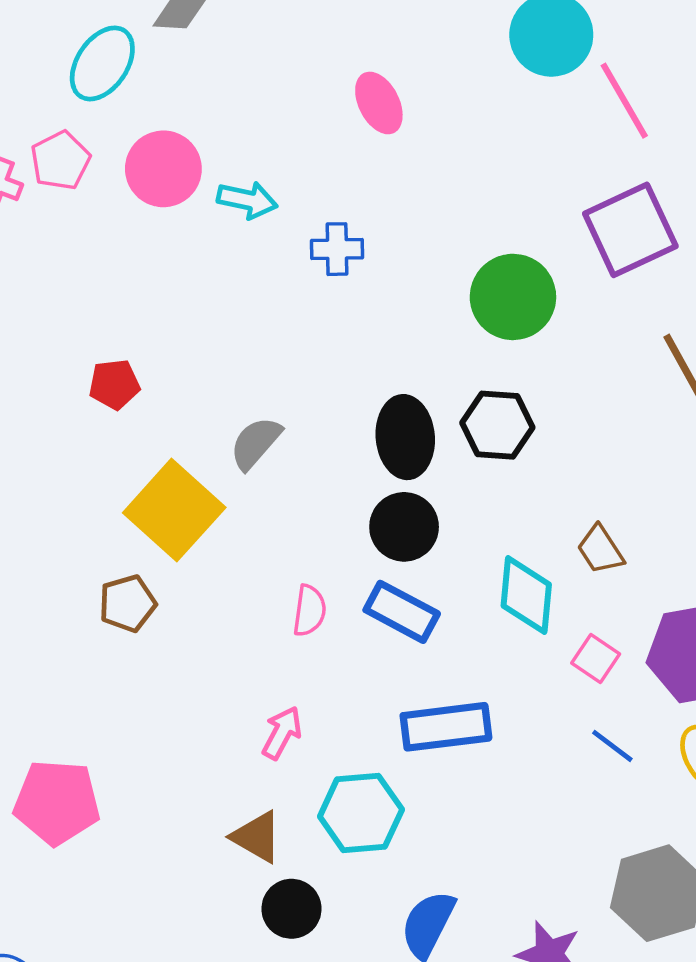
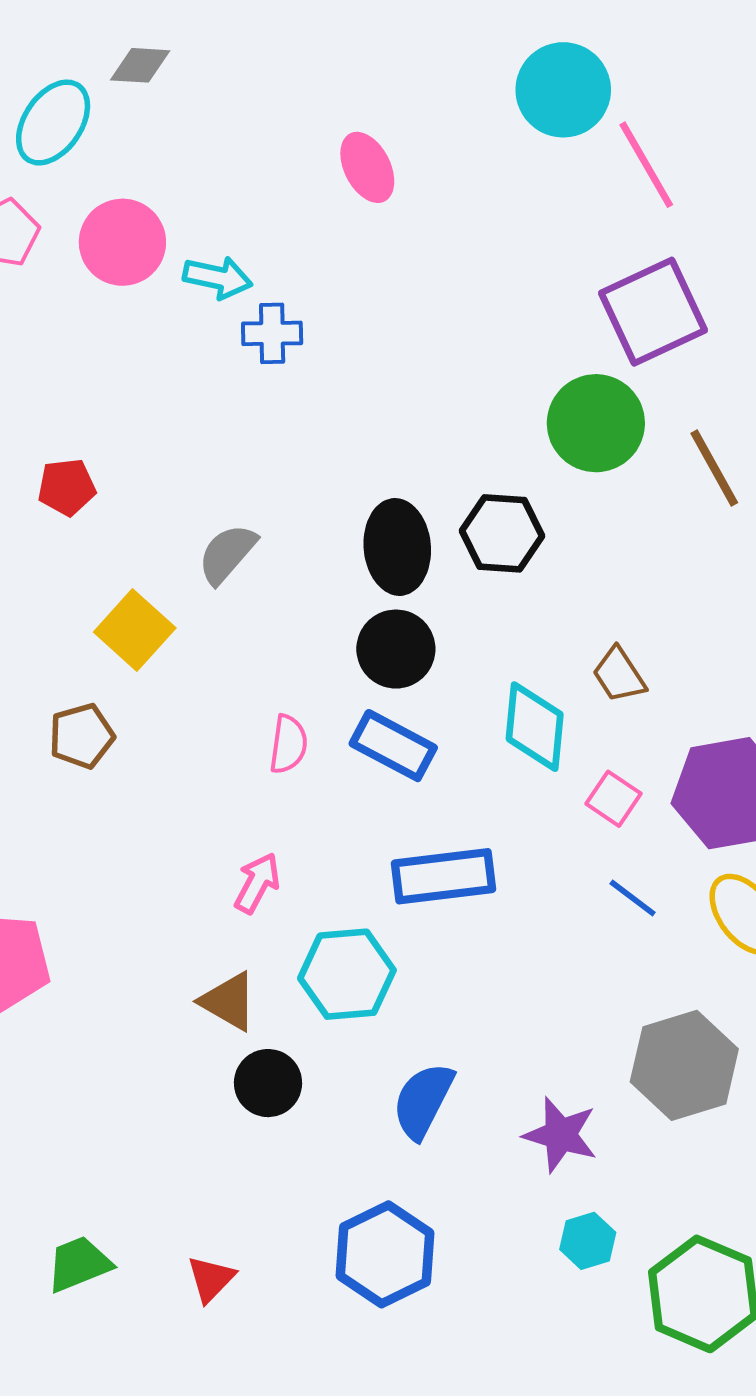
blue cross: (337, 249) -> (272, 333), moved
green circle: (513, 297) -> (596, 423), moved
yellow square: (174, 510) -> (135, 630), size x0.7

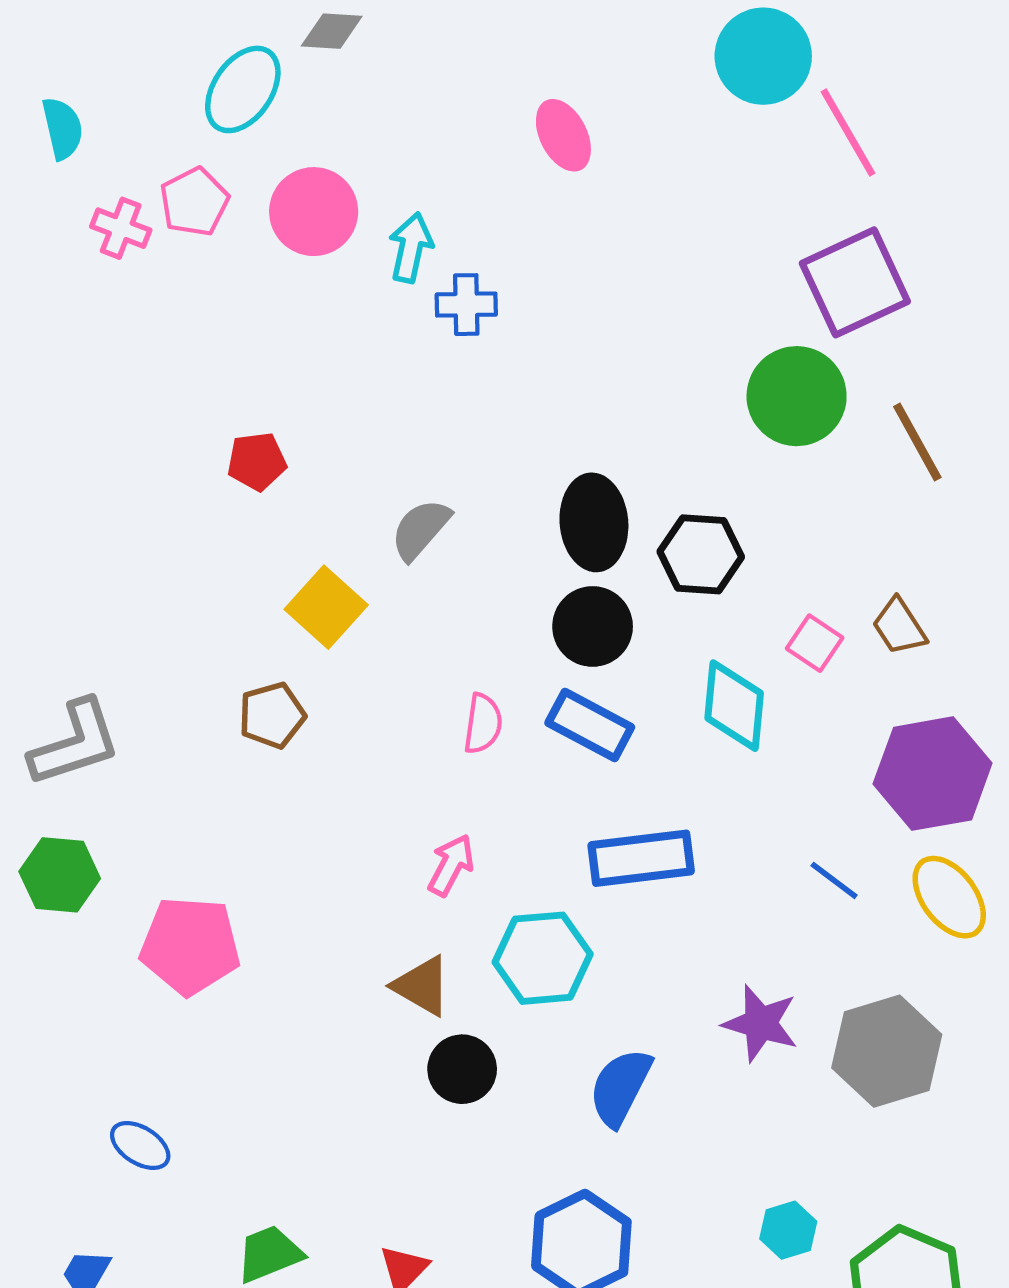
cyan arrow: (218, 278) -> (411, 248), turned -90
black hexagon: (502, 533) -> (701, 554), moved
brown trapezoid: (619, 675) -> (899, 626), moved
pink square: (614, 799) -> (815, 643), moved
purple star: (561, 1135) -> (760, 1023), moved

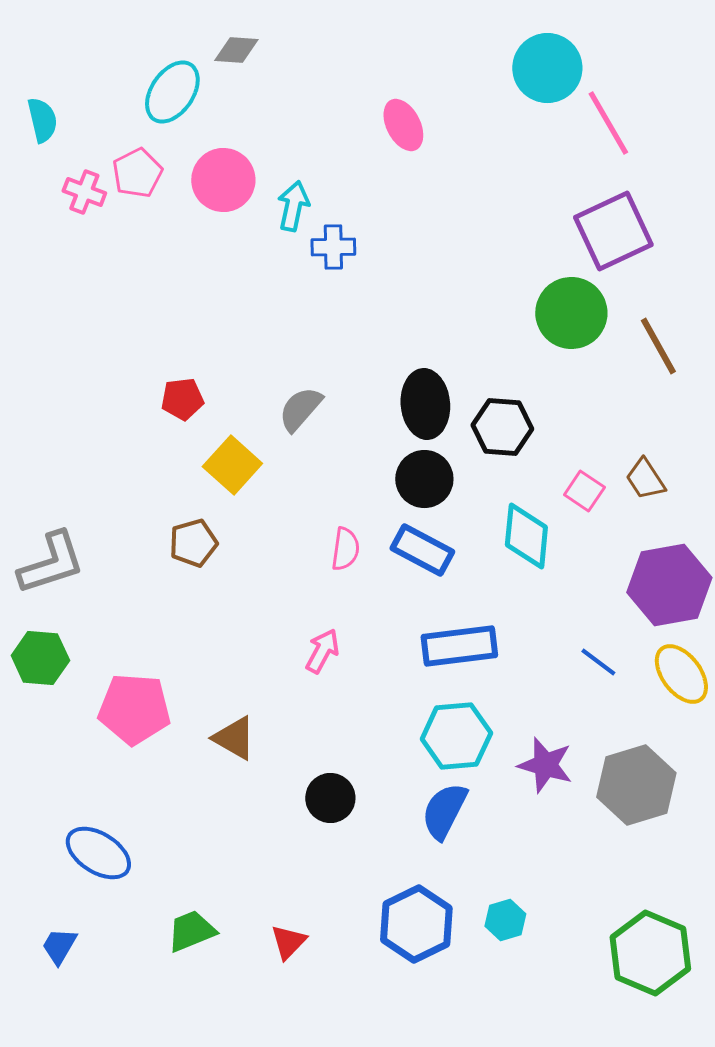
red pentagon: (257, 461) -> (182, 399), moved
cyan hexagon: (543, 958) -> (456, 736), moved
brown triangle: (422, 986) -> (234, 738), moved
blue ellipse: (140, 1145) -> (98, 853), size x1.5
cyan hexagon: (788, 1230) -> (505, 920), moved

